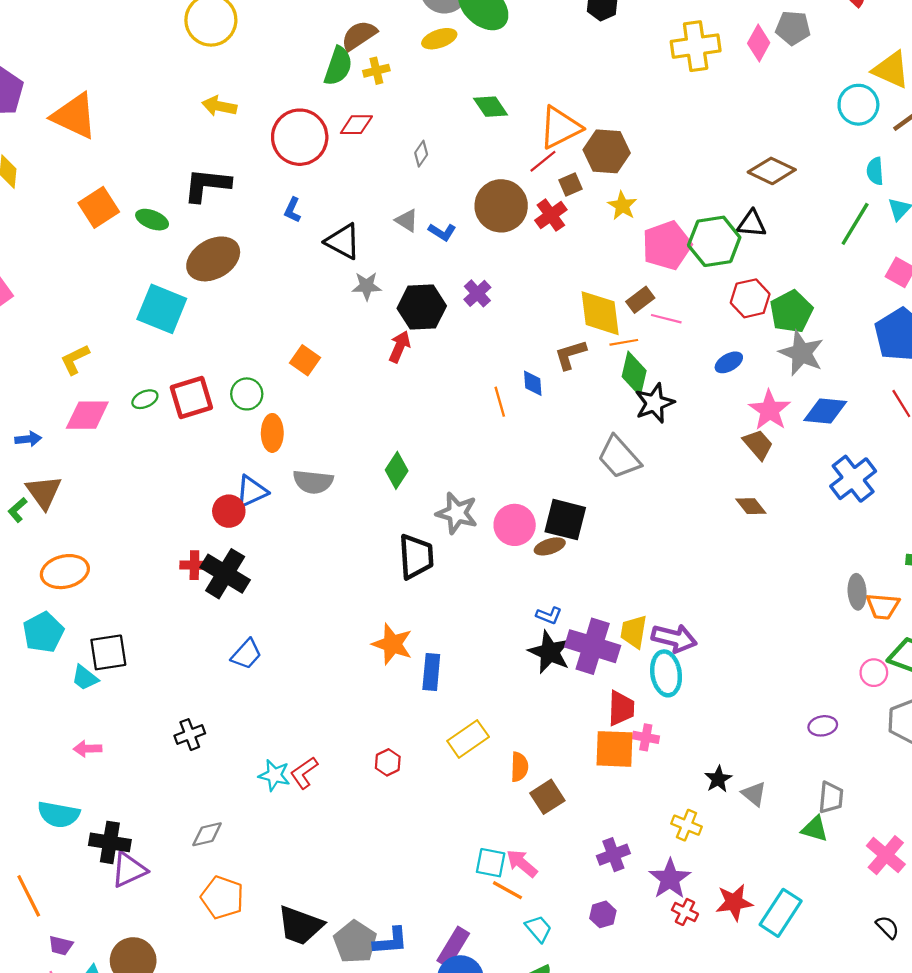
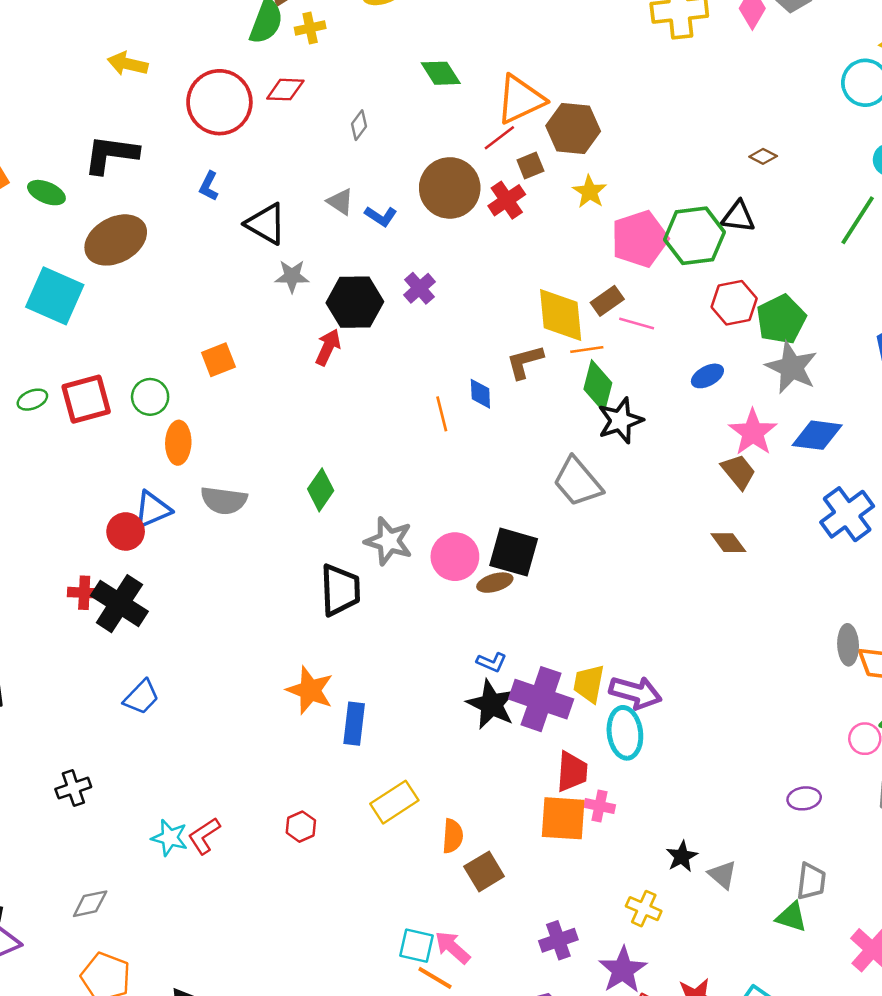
brown diamond: (772, 171) -> (763, 156), size x0.5
orange square: (305, 360) -> (218, 360), turned 32

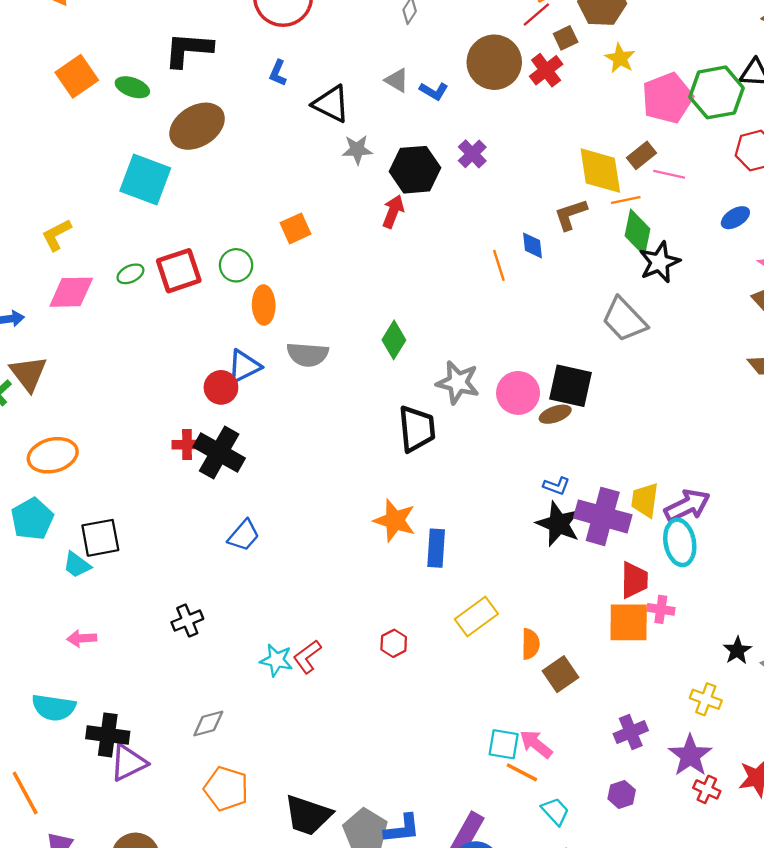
purple arrow: (635, 693) -> (687, 506), turned -39

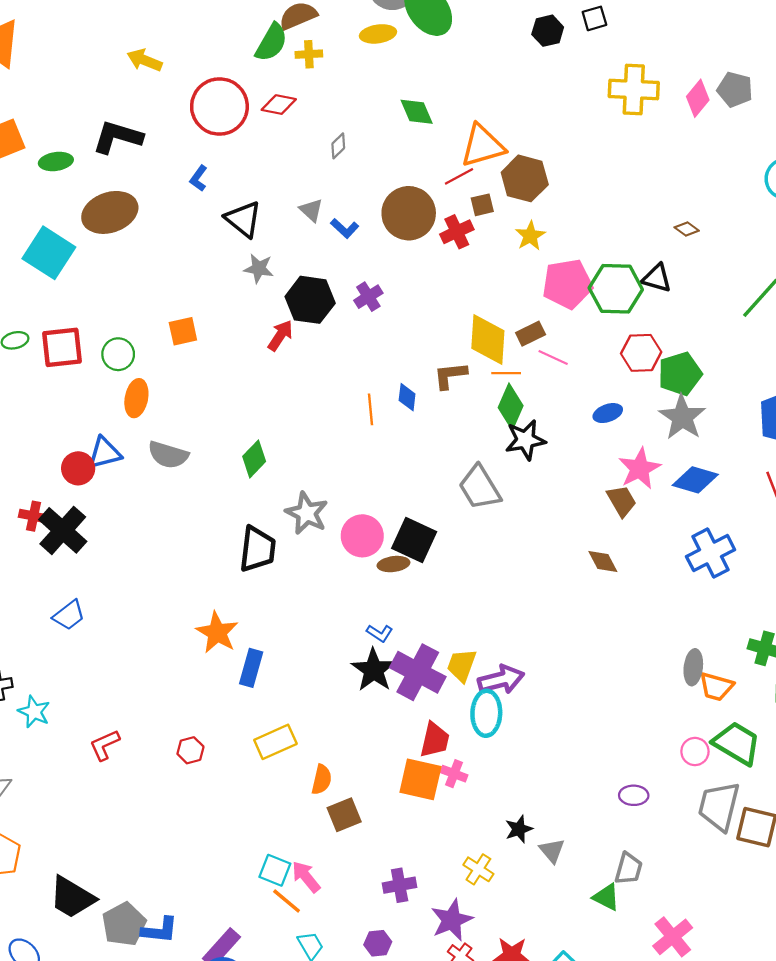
green ellipse: (132, 87) -> (56, 161), turned -40
cyan star: (276, 660) -> (34, 712), moved

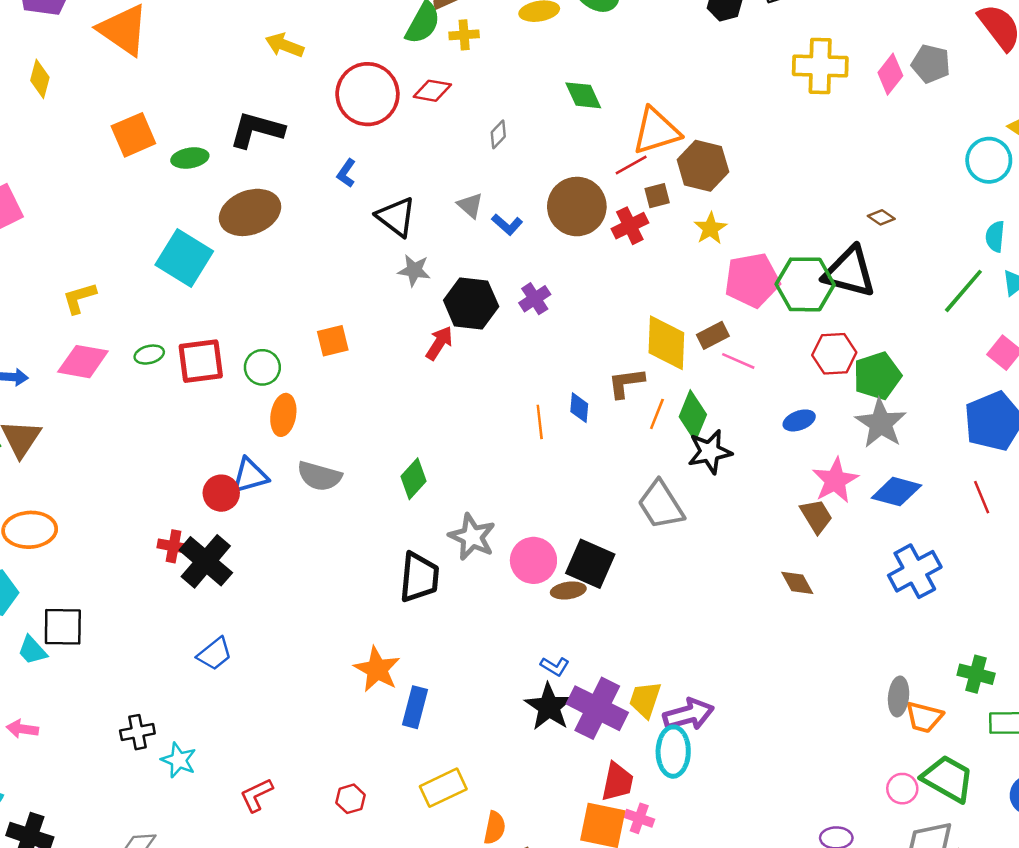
black triangle: (657, 278) -> (850, 272), size x1.6
orange line: (506, 373) -> (657, 414), moved, turned -68

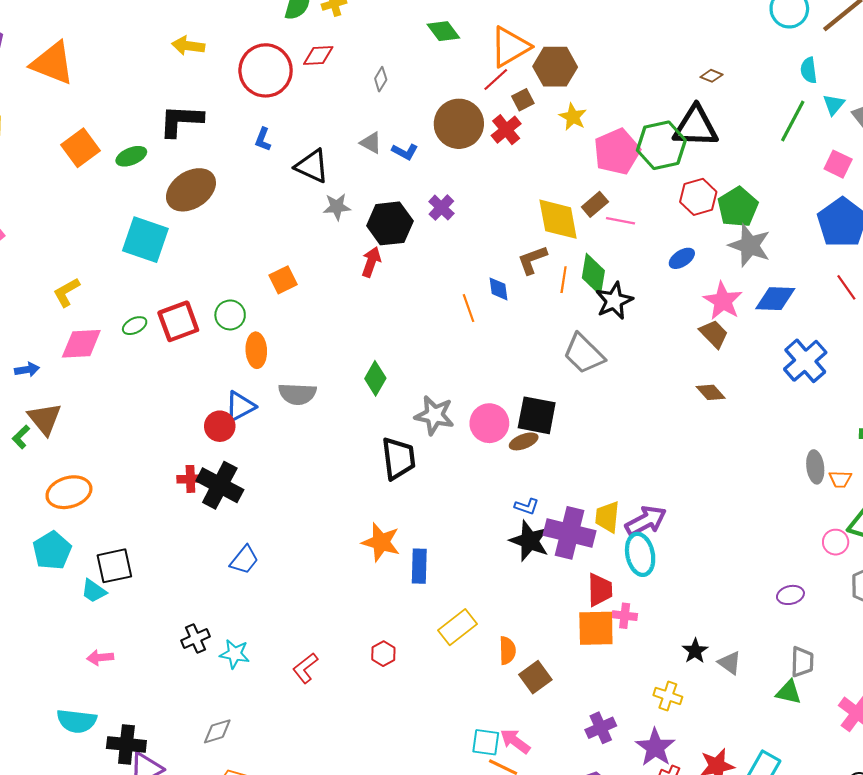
orange trapezoid: (924, 717) -> (840, 479), size x0.7

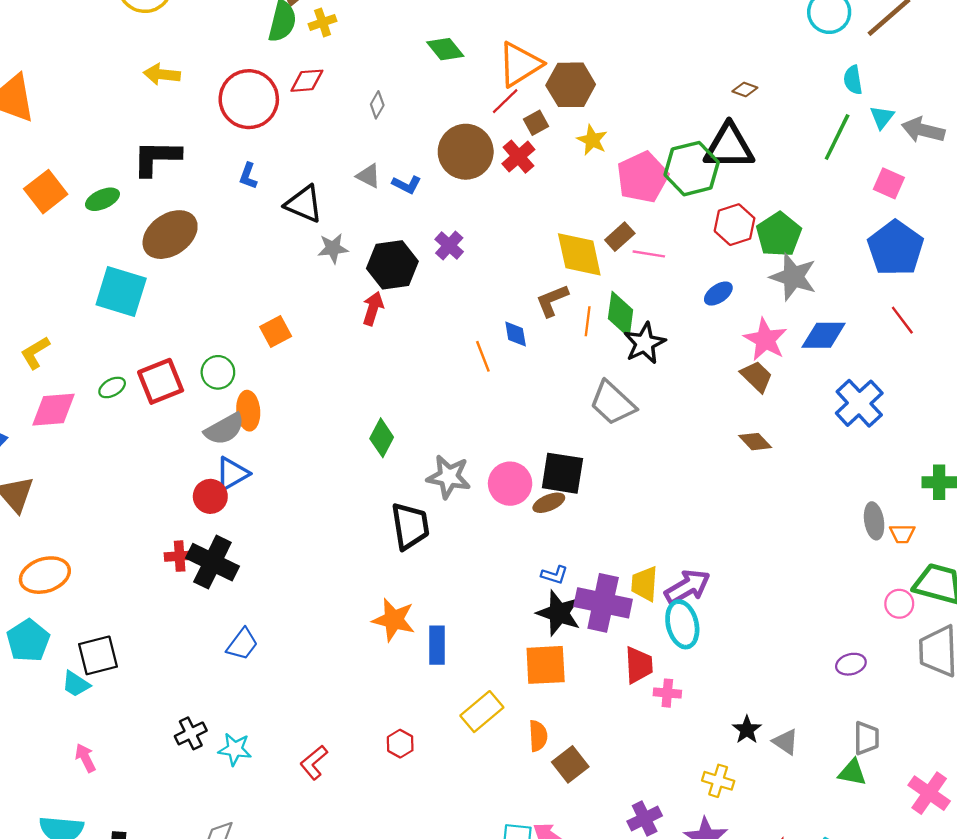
gray semicircle: (297, 394) -> (224, 429), moved, turned -30
orange square: (596, 628) -> (546, 665), moved
pink arrow: (100, 658) -> (85, 758), turned 70

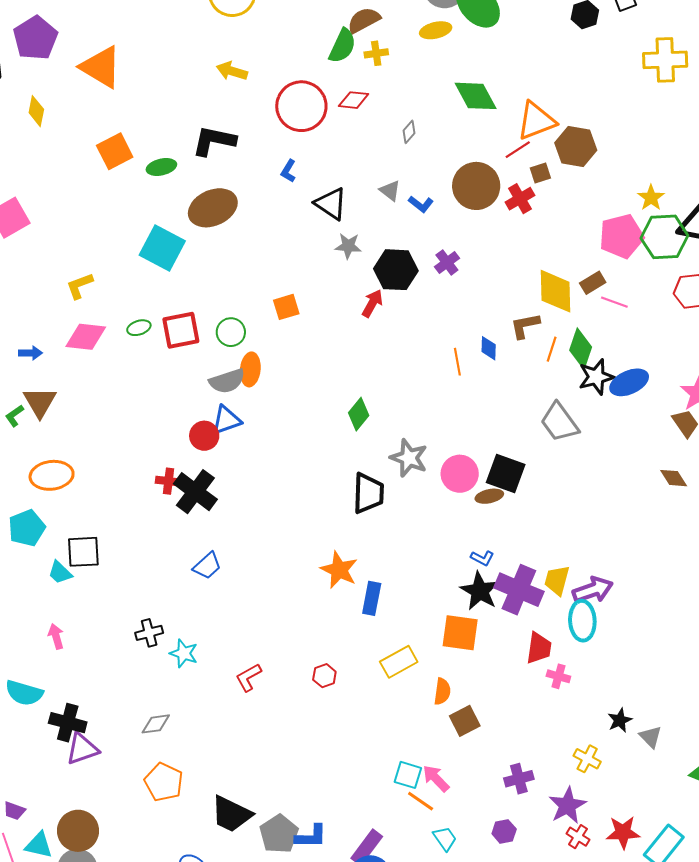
green diamond: (445, 49) -> (476, 96), size x1.4
yellow star: (592, 140) -> (651, 198), moved
blue ellipse: (718, 294) -> (629, 382), moved, size x1.5

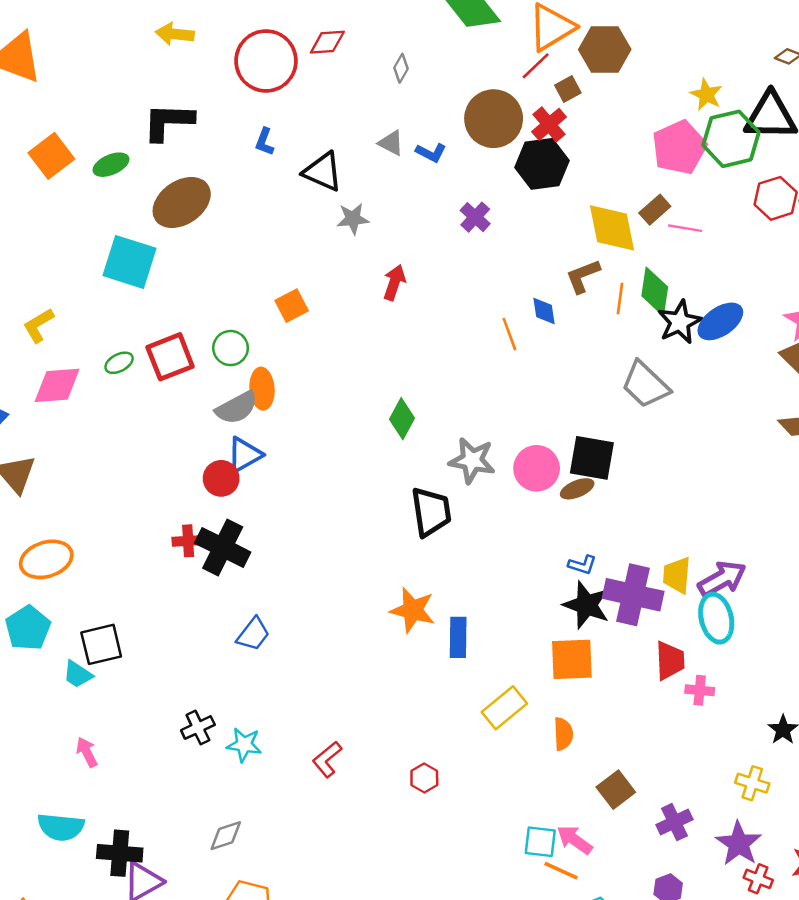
black hexagon: (396, 270) -> (542, 164), moved
red hexagon: (324, 676) -> (424, 778), moved
brown square: (465, 721) -> (616, 790), moved

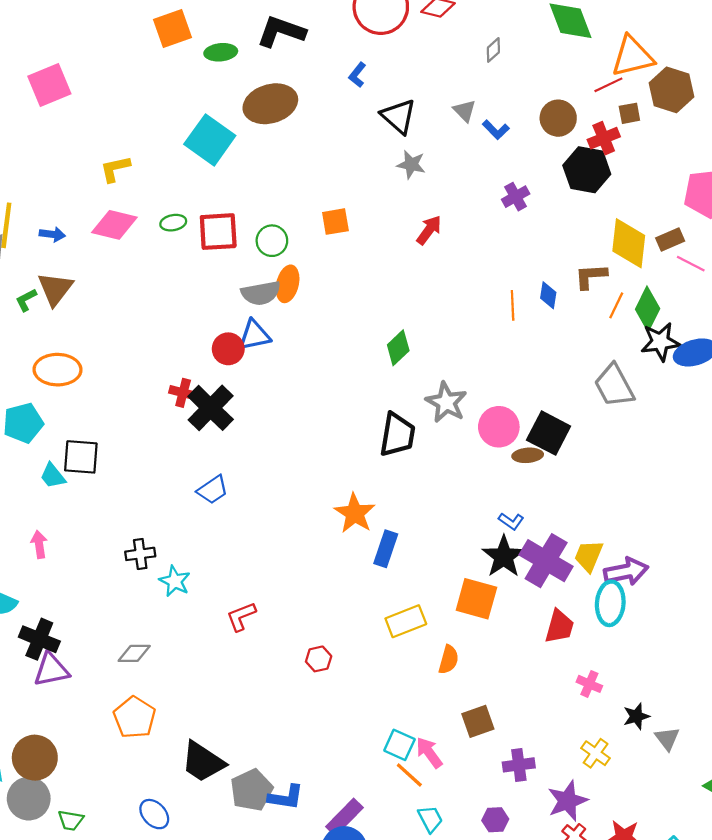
brown circle: (494, 119) -> (558, 118), size x0.7
pink cross: (700, 690) -> (589, 684), moved

